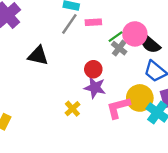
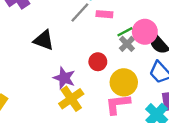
purple star: (95, 88) -> (64, 78), moved
yellow circle: (140, 98) -> (124, 82), moved
yellow cross: (72, 109) -> (71, 99), size x1.5

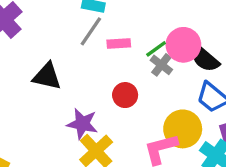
pink rectangle: (104, 14) -> (119, 44), moved
yellow circle: (124, 82) -> (183, 129), moved

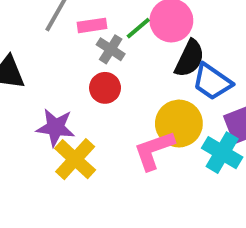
black semicircle: (205, 59) -> (190, 58), moved, turned -100
gray cross: (161, 65) -> (111, 49), moved

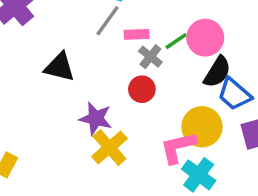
cyan cross: (222, 153) -> (199, 175), moved

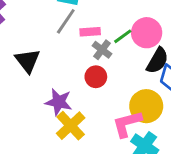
black triangle: (60, 67) -> (28, 61), turned 40

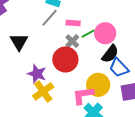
pink rectangle: (90, 32) -> (73, 23), moved
red circle: (96, 77) -> (65, 59), size x1.6

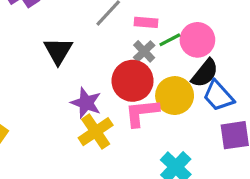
yellow circle: (98, 85) -> (175, 96), moved
pink L-shape: (83, 95) -> (142, 113), moved

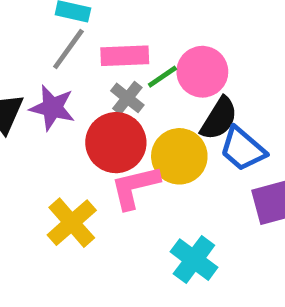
pink rectangle: (146, 22) -> (125, 56), size x1.4
purple star: (86, 103) -> (52, 108), moved

